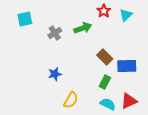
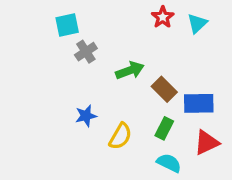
cyan square: (25, 19) -> (67, 25), moved
green arrow: (83, 28) -> (130, 70), moved
yellow semicircle: (71, 100) -> (120, 136), moved
red triangle: (129, 101) -> (207, 142), moved

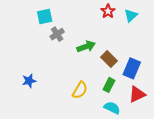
blue rectangle: (199, 103) -> (132, 68), turned -66
blue star: (86, 116) -> (29, 81), moved

